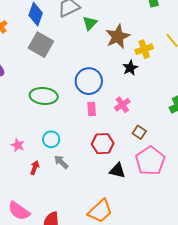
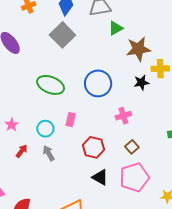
pink rectangle: (92, 109) -> (71, 120), moved

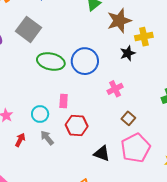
gray square: (62, 35) -> (28, 29), moved
green ellipse: (51, 85) -> (51, 62), moved
red hexagon: (94, 147) -> (77, 125), moved

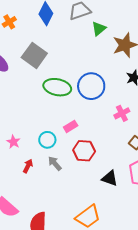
pink rectangle: (64, 101) -> (71, 126), turned 56

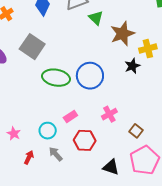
green triangle: (99, 29) -> (96, 18), turned -35
pink cross: (122, 113) -> (109, 114), moved

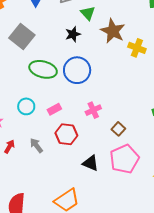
brown star: (122, 34) -> (113, 31), turned -30
yellow cross: (148, 49) -> (137, 48), turned 30
black star: (132, 66) -> (73, 34), moved
cyan circle: (48, 131) -> (26, 106), moved

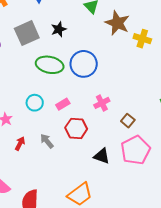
black star: (73, 34) -> (59, 29), moved
gray square: (22, 36) -> (27, 33), turned 30

